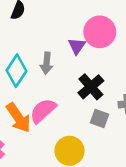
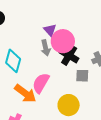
pink circle: (100, 32) -> (63, 41), moved
gray arrow: (47, 63) -> (46, 48), moved

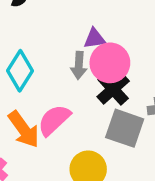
purple triangle: (50, 30) -> (95, 39), turned 48
gray square: (82, 76) -> (125, 128), size x1.6

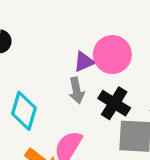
pink circle: (110, 63) -> (112, 55), moved

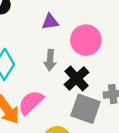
purple triangle: (84, 62) -> (50, 22), moved

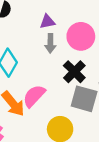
gray arrow: (50, 60) -> (50, 43), moved

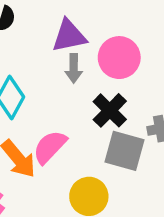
purple triangle: (47, 22) -> (69, 36), size x1.5

